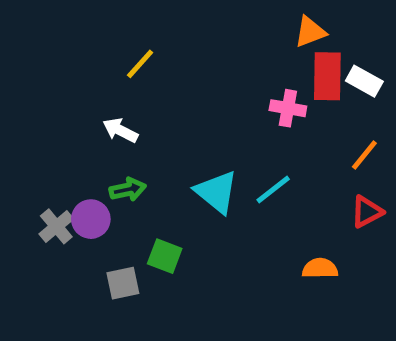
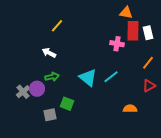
orange triangle: (310, 32) -> (126, 13), turned 32
white rectangle: (364, 81) -> (148, 33), turned 48

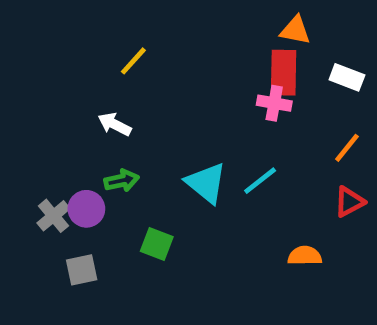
red rectangle: (133, 31) -> (284, 73), moved
white rectangle: (148, 33) -> (347, 77), turned -56
gray square: (50, 115) -> (82, 270), moved

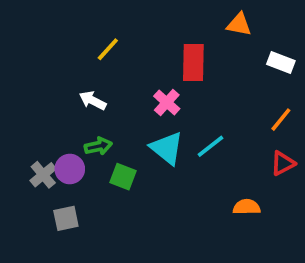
red rectangle: (284, 73) -> (193, 63), moved
pink cross: (274, 103) -> (167, 102), moved, turned 32
green square: (157, 244) -> (123, 177), moved

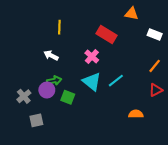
yellow line: (108, 49) -> (59, 27), turned -40
red rectangle: (193, 63) -> (106, 35), turned -60
purple circle: (70, 169) -> (47, 90), moved

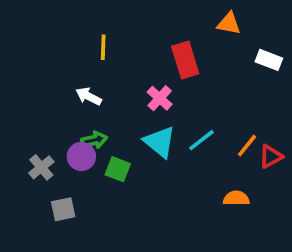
red rectangle: (106, 35) -> (185, 60), turned 42
orange line: (155, 66) -> (247, 146), moved

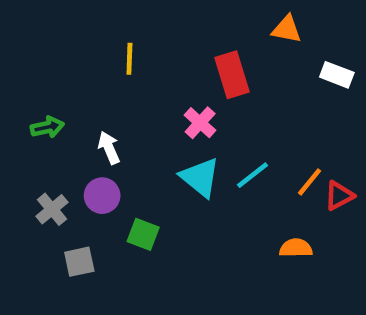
white arrow: (89, 96) -> (109, 148), moved, turned 40
green arrow: (94, 140) -> (47, 127), moved
green square: (118, 169) -> (143, 234), moved

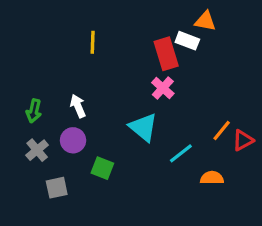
white rectangle: (337, 75) -> (187, 41), moved
pink cross: (200, 123) -> (163, 88), moved
green arrow: (47, 127) -> (34, 111), moved, turned 115
cyan line: (253, 175) -> (181, 153), moved

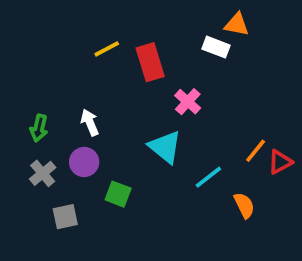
yellow line: (93, 42) -> (107, 49), turned 60
red rectangle: (166, 54) -> (150, 62), moved
orange semicircle: (212, 178) -> (244, 205), turned 65

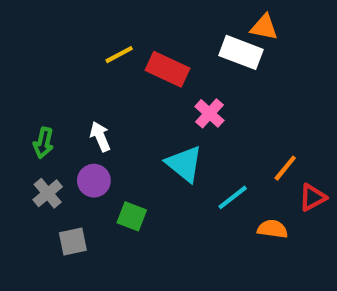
white rectangle: (216, 47) -> (241, 52), size x1.4
red rectangle: (150, 62) -> (167, 69), turned -48
red triangle: (280, 162) -> (312, 197), moved
orange semicircle: (244, 205) -> (273, 229), turned -56

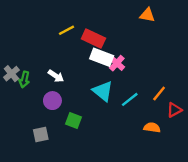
white rectangle: (241, 52) -> (102, 57), moved
white arrow: (100, 137) -> (56, 76), turned 147
gray cross: (48, 193) -> (11, 74), moved
cyan line: (233, 197) -> (130, 99), moved

